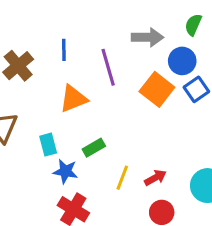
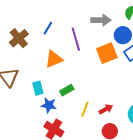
blue line: (64, 50) -> (48, 28), turned 32
orange square: (157, 89) -> (107, 53), turned 30

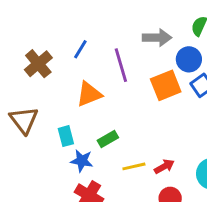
yellow line: (85, 109) -> (134, 166), turned 56

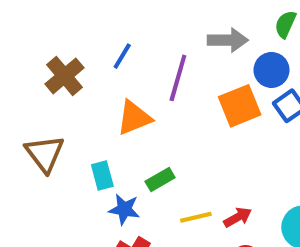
purple line: (121, 65) -> (178, 78), turned 32

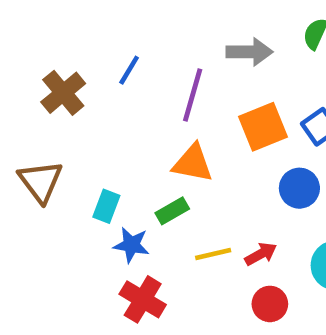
blue circle: (271, 70) -> (299, 188), moved
orange triangle: (134, 118) -> (193, 163), moved, turned 33
cyan rectangle: (102, 175) -> (106, 206), turned 36

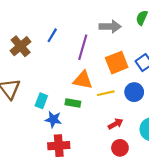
green rectangle: (172, 211) -> (73, 103), turned 40
yellow line: (213, 254) -> (106, 93), moved
red cross: (143, 299) -> (59, 146), turned -35

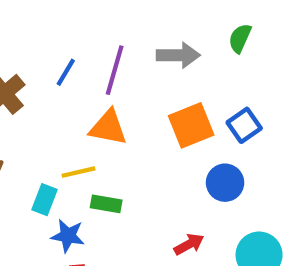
purple line: (83, 47) -> (115, 70), moved
orange triangle: (83, 80) -> (108, 127), moved
yellow line: (106, 93) -> (78, 172), moved

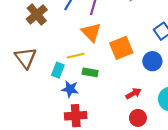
orange square: (191, 125) -> (121, 48), moved
orange triangle: (108, 127) -> (91, 32), turned 35

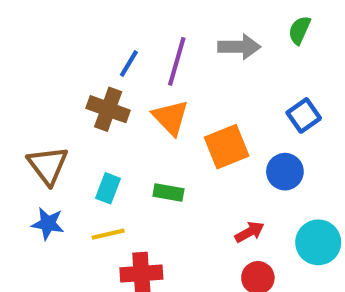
brown cross: (37, 14) -> (108, 109), moved, turned -30
yellow line: (76, 56) -> (108, 234), moved
blue star: (70, 89) -> (48, 224), moved

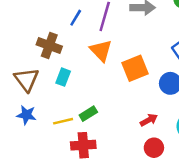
brown cross: (108, 109) -> (49, 45), moved
cyan rectangle: (108, 188) -> (63, 77), moved
green rectangle: (168, 192) -> (88, 114), moved, turned -42

